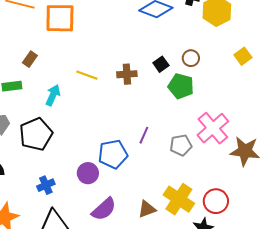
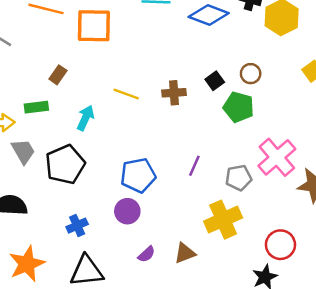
blue pentagon: (113, 154) -> (138, 175), moved
yellow cross: (179, 199) -> (223, 220), moved, turned 32
purple semicircle: (104, 209) -> (146, 254), size x0.6
brown triangle: (147, 209) -> (185, 253), moved

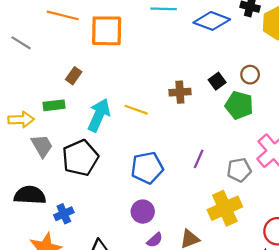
yellow line: (126, 94) -> (136, 110), moved
cyan arrow: (85, 118) -> (99, 115), size x1.4
purple circle: (127, 211) -> (143, 212), moved
blue cross: (77, 226) -> (64, 214), moved

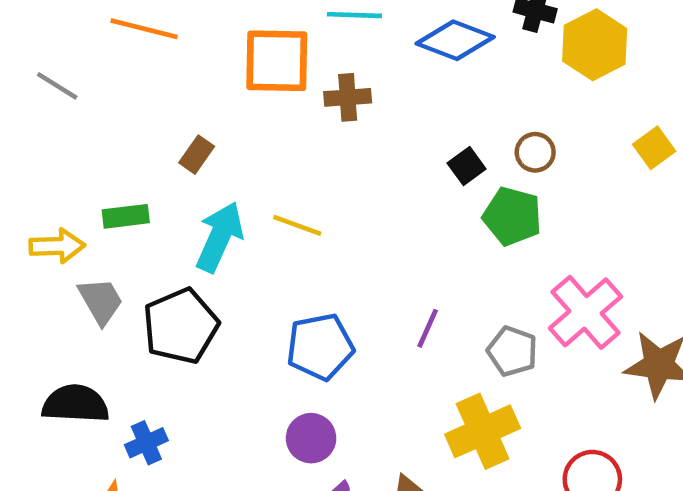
orange square: (107, 31) -> (277, 61), moved
brown rectangle: (74, 76) -> (197, 155), moved
brown cross: (180, 92) -> (348, 97), moved
gray pentagon: (239, 170) -> (512, 351), turned 30

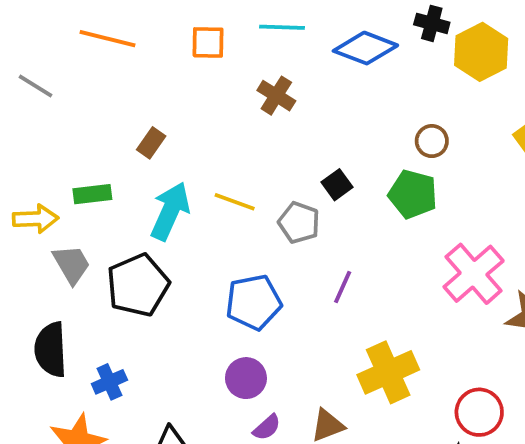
orange square: (277, 61) -> (208, 42), moved, size x0.6
brown cross: (348, 97) -> (276, 96), turned 36
black square: (467, 166) -> (337, 185), moved
gray pentagon: (512, 351) -> (299, 223), moved
black semicircle: (75, 404) -> (51, 350), turned -96

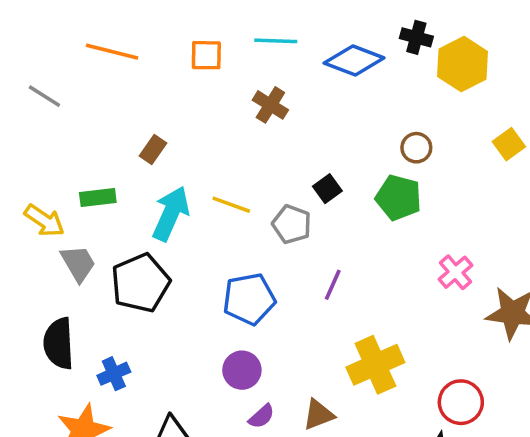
yellow arrow: (35, 219) -> (44, 221), turned 36
pink cross: (474, 274) -> (455, 272), size x0.6

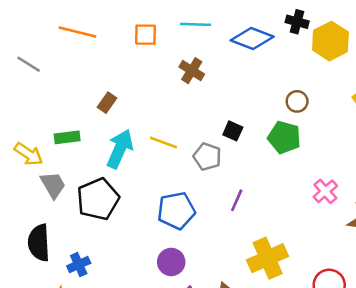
black square: (327, 189) -> (233, 131), turned -30

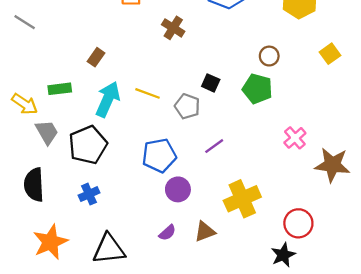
purple line: (237, 200) -> (214, 146), turned 30
purple circle: (171, 262) -> (178, 189), moved
blue cross: (79, 265) -> (89, 194), moved

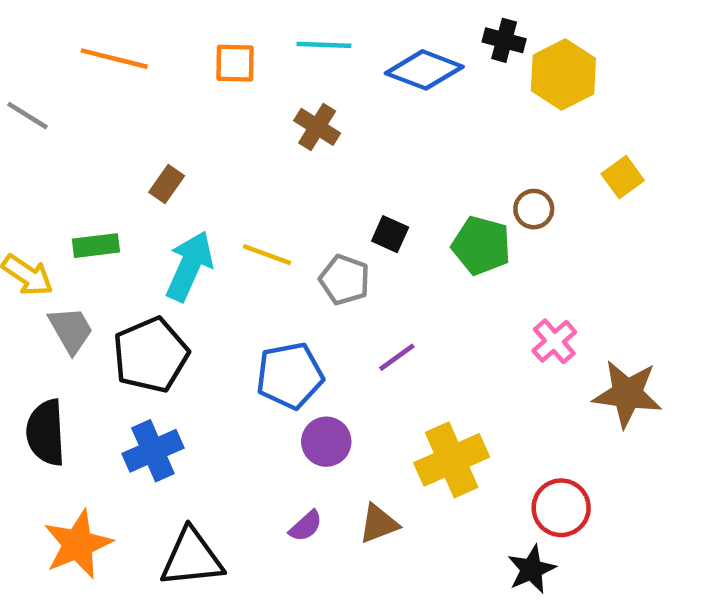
brown circle: (269, 56) -> (534, 209), moved
blue cross: (89, 194) -> (153, 451), size x1.4

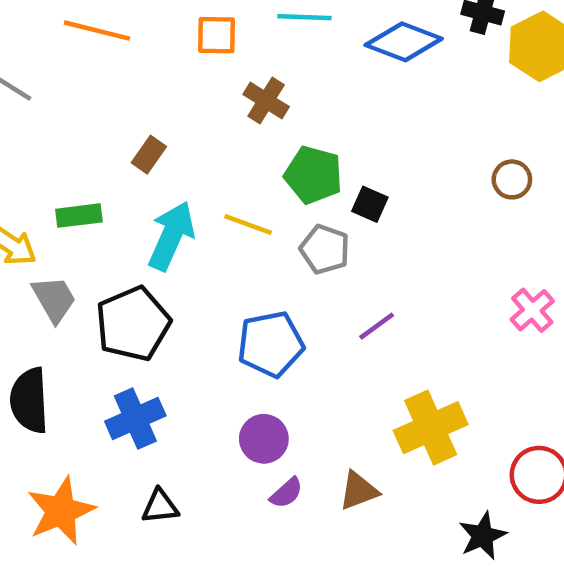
brown cross: (317, 127) -> (266, 101), moved
green pentagon: (481, 246) -> (313, 175), moved
purple circle: (326, 442) -> (264, 439), moved
black triangle: (192, 558) -> (160, 506), moved, size x0.6
black star: (531, 569) -> (483, 536), moved

